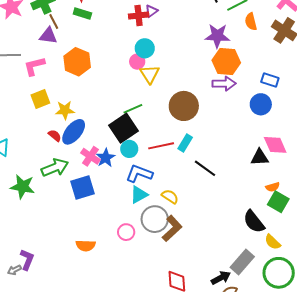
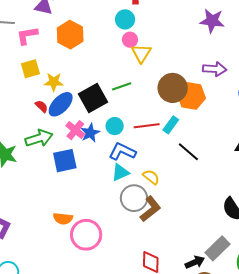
cyan circle: (145, 48) -> (125, 19), moved
orange hexagon: (226, 61) -> (191, 96), moved
black square: (124, 128) -> (93, 98), moved
pink circle: (126, 232) -> (86, 235), moved, size x1.8

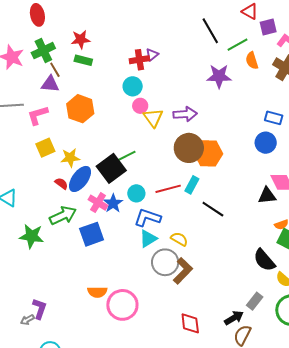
purple arrow: (215, 69) -> (185, 114), moved
green line: (122, 86) -> (126, 156), moved
gray rectangle: (218, 248) -> (255, 301), size x0.7

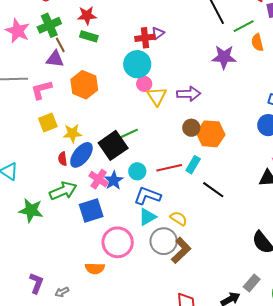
cyan circle: (133, 86) -> (137, 64), size x1.4
brown circle: (189, 148) -> (191, 128), size x0.6
red semicircle: (61, 184) -> (63, 159), turned -136
pink circle: (122, 305) -> (118, 242), moved
gray arrow: (27, 320) -> (62, 292), moved

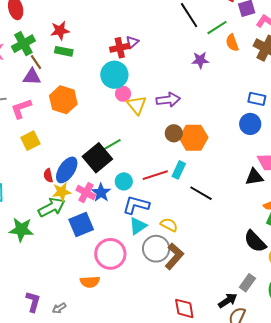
purple star: (224, 57) -> (200, 60), size x0.7
yellow star: (72, 133) -> (62, 192), moved

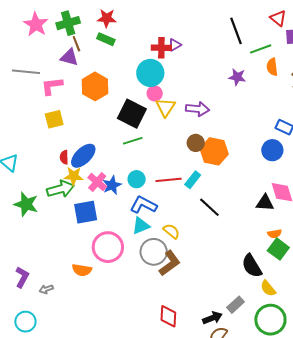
black square: (97, 158) -> (132, 114), moved, turned -36

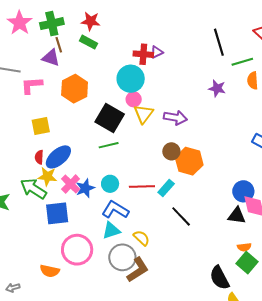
yellow square: (54, 119) -> (41, 126), moved
blue circle: (272, 150) -> (243, 191), moved
green arrow: (60, 189) -> (33, 189), turned -136

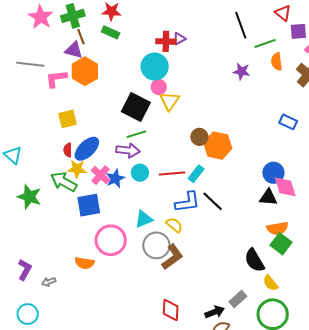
orange hexagon: (75, 89) -> (85, 71), moved
purple arrow: (175, 118) -> (128, 150), moved
blue L-shape: (115, 210) -> (187, 202), moved, turned 144
orange semicircle: (244, 247) -> (277, 228), size x1.5

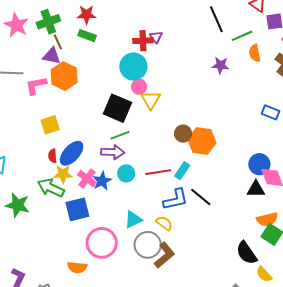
purple triangle: (179, 39) -> (156, 37), turned -32

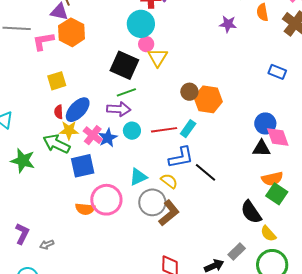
black line: (201, 197) -> (205, 172), moved
orange semicircle: (77, 267) -> (85, 209), moved

